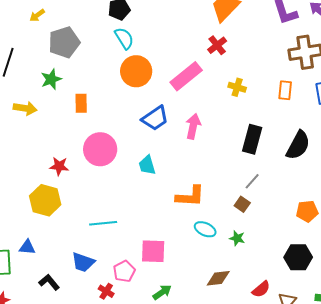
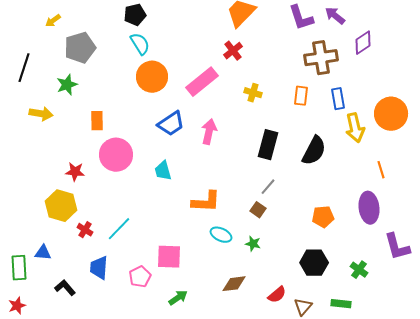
orange rectangle: (81, 103) -> (97, 121), moved
cyan line: (103, 223) -> (119, 229), turned -40
blue trapezoid: (83, 262) -> (99, 268), turned 75
red cross: (106, 291) -> (85, 230), moved

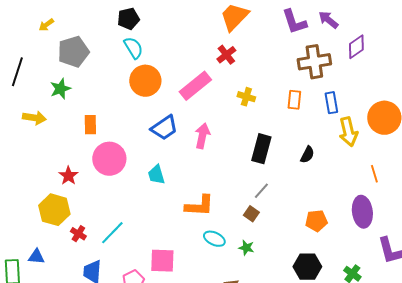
black semicircle: (314, 151) -> (307, 155), size x0.6
red star: (75, 172) -> (68, 176), turned 30

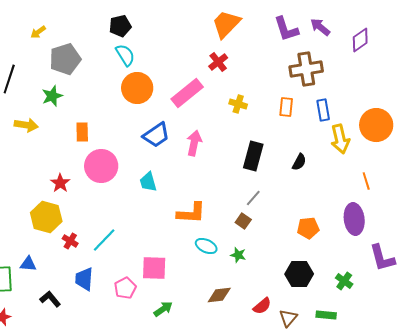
purple diamond: (356, 47) -> (360, 40), moved

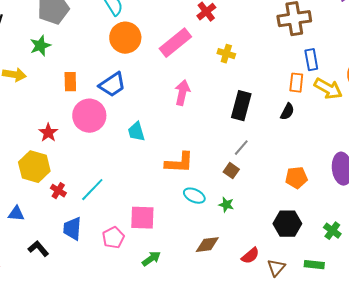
orange rectangle: (286, 107) -> (296, 83), moved
blue trapezoid: (156, 135) -> (112, 85), moved
yellow arrow: (340, 139) -> (328, 89), turned -48

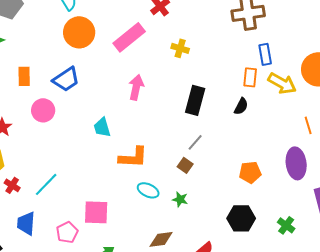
pink circle: (89, 116) -> (43, 110), size x0.7
cyan trapezoid: (136, 132) -> (102, 127), moved

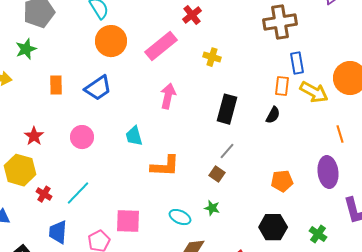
pink circle: (43, 110) -> (82, 137), moved
cyan ellipse: (148, 190) -> (180, 217), moved

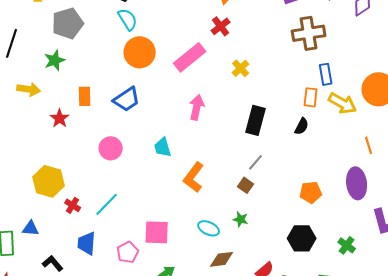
yellow cross: (212, 57) -> (241, 68), turned 30
red star: (34, 136) -> (60, 118), moved
orange L-shape: (165, 166) -> (194, 177), turned 124

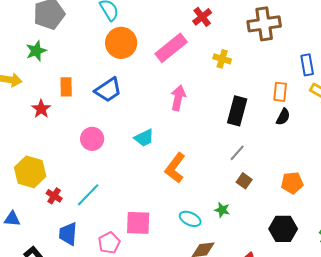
brown cross: (309, 33) -> (264, 24), moved
yellow cross: (241, 68) -> (222, 59), turned -30
orange rectangle: (311, 97) -> (280, 92), moved
cyan trapezoid: (163, 147) -> (144, 138), turned -100
brown square: (246, 185) -> (244, 181), moved

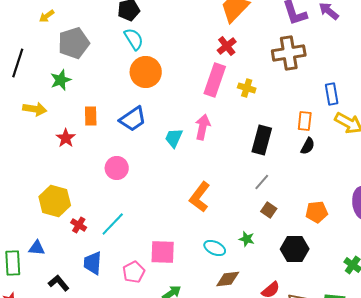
pink rectangle: (171, 48) -> (215, 80), moved, turned -32
cyan trapezoid: (144, 138) -> (174, 138), moved, turned 140
black hexagon: (283, 229) -> (295, 249), moved

